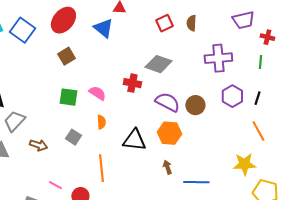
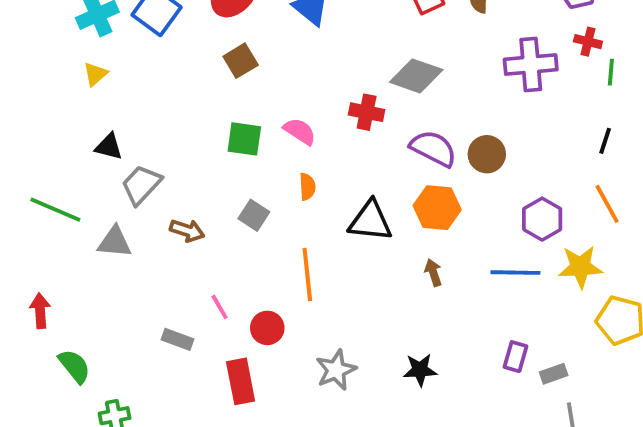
red cross: (267, 37) -> (588, 42), moved
purple hexagon: (232, 96) -> (542, 219), moved
blue line: (196, 182) -> (515, 273), moved
pink line: (55, 185) -> (220, 307), turned 32

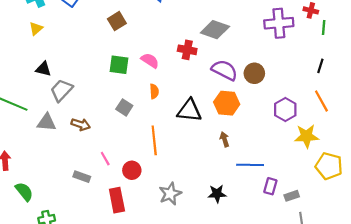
brown arrow: (187, 231) -> (81, 124), moved
blue line: (515, 273) -> (250, 165), moved

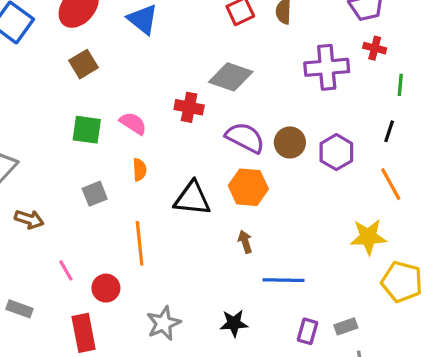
green line: (324, 27) -> (400, 85), moved
gray square: (124, 107) -> (95, 194), turned 35
purple hexagon: (285, 110) -> (336, 152), moved
gray rectangle: (82, 177) -> (20, 309), moved
purple rectangle: (270, 186) -> (307, 331), moved

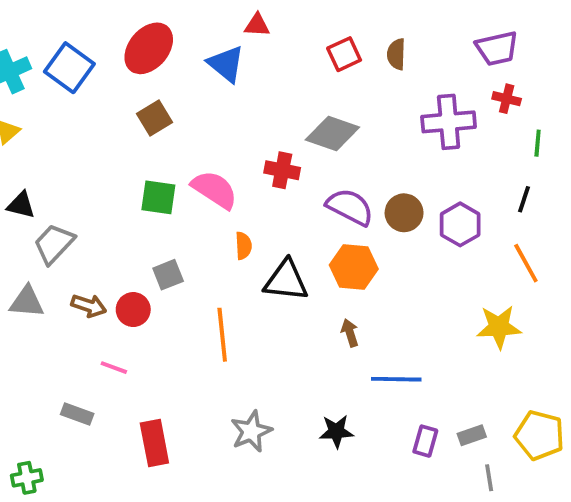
pink semicircle: (133, 123) -> (214, 190), size x1.4
orange semicircle: (140, 170) -> (243, 246), moved
pink line: (66, 270) -> (114, 368), moved, turned -40
yellow pentagon: (402, 282) -> (539, 435), moved
red circle: (106, 288) -> (133, 310), moved

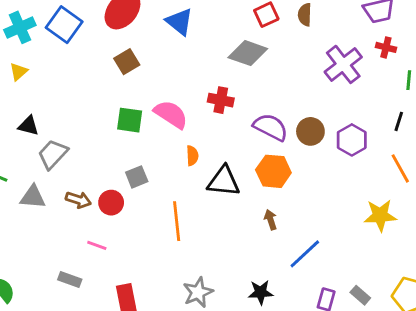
purple cross: (449, 122) -> (343, 64), turned -33
gray diamond: (332, 133) -> (248, 53), moved
blue line: (396, 379) -> (305, 254), turned -44
gray rectangle: (472, 435) -> (360, 295), turned 60

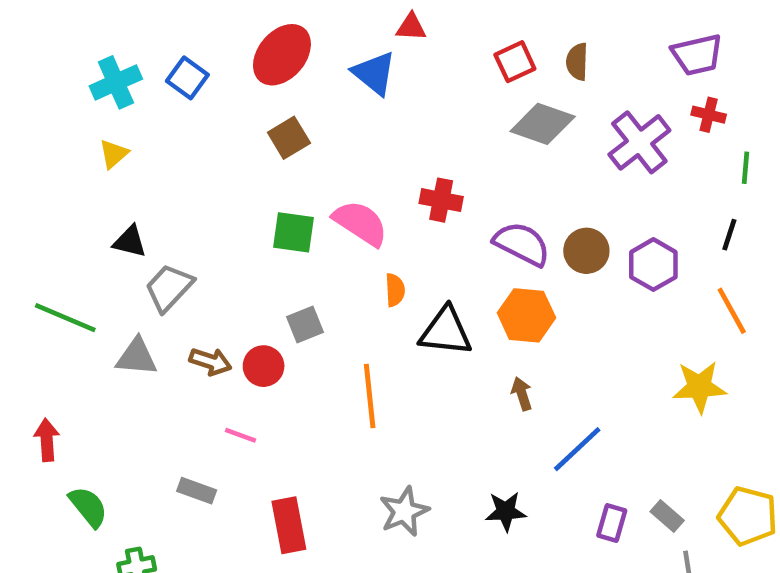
blue square: (64, 25) -> (187, 78), size x0.7
gray diamond: (248, 53) -> (543, 124), moved

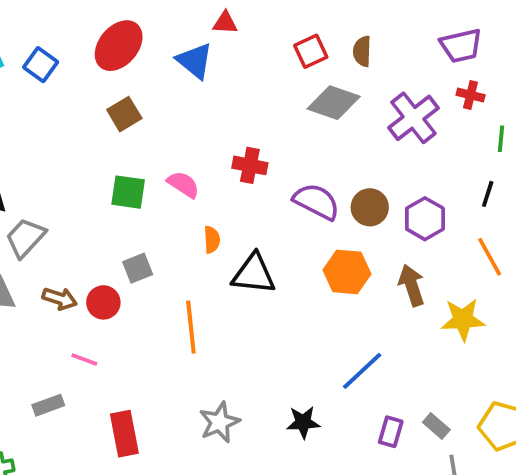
pink semicircle: (360, 223) -> (183, 184), size x0.7
orange hexagon: (526, 315) -> (347, 272), moved
brown arrow: (522, 394) -> (412, 285), moved, size x1.5
gray rectangle: (197, 491) -> (48, 405), turned -40

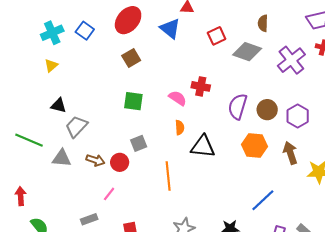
red square: (311, 51) -> (217, 36), moved
pink semicircle: (183, 184) -> (178, 98), moved
purple semicircle: (316, 202) -> (238, 106), turned -100
pink line: (84, 359) -> (109, 194), turned -72

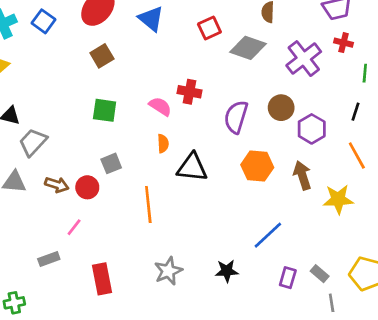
brown circle: (267, 110) -> (281, 108), moved

